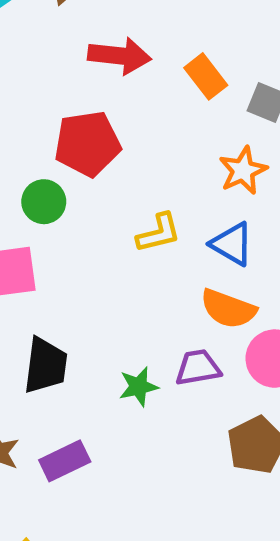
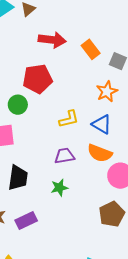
purple trapezoid: (198, 368) -> (64, 156), moved

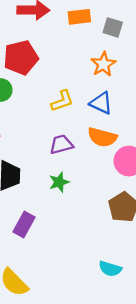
orange rectangle: (91, 49) -> (79, 17), turned -54
purple rectangle: (26, 220) -> (24, 224), turned -30

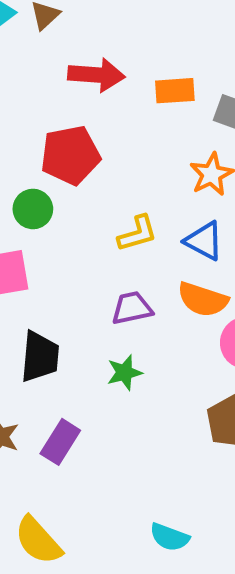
cyan semicircle: (110, 269) -> (170, 537), moved

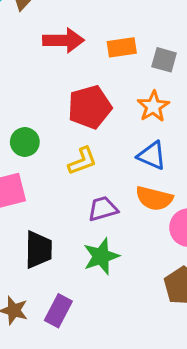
red pentagon: (70, 155) -> (90, 107), moved
yellow L-shape: (137, 233) -> (82, 161), moved
green star: (124, 373) -> (101, 256), size x1.4

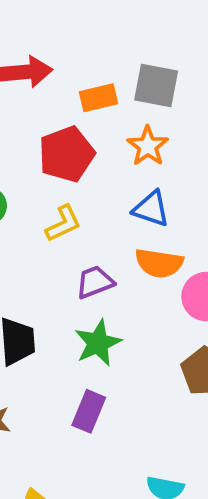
orange rectangle: (122, 47) -> (99, 98), moved
gray square: (164, 60) -> (156, 85), size x1.4
purple rectangle: (58, 311) -> (89, 411), moved

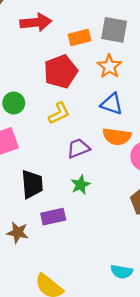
green star: (98, 343) -> (81, 185), size x0.7
purple rectangle: (89, 411) -> (53, 217), moved, turned 55

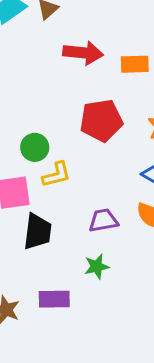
orange rectangle: (80, 38) -> (135, 64), moved
yellow L-shape: (59, 113) -> (56, 175), moved
black trapezoid: (32, 184) -> (38, 232), moved

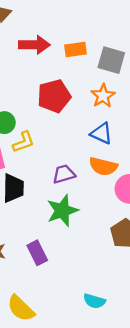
green star: (97, 267) -> (62, 211), size x1.6
purple rectangle: (54, 299) -> (37, 253), moved, turned 70

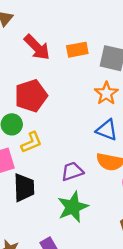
red arrow: (34, 45) -> (37, 47), turned 48
red pentagon: (54, 96) -> (31, 96), moved

